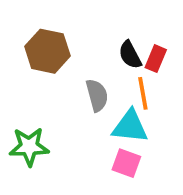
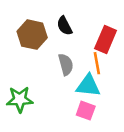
black semicircle: (130, 55) -> (64, 26), moved
red rectangle: (156, 59) -> (106, 40), size x1.5

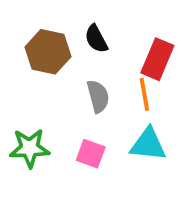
cyan triangle: (88, 86) -> (148, 144), moved
pink square: (86, 111) -> (91, 154), moved

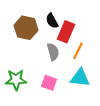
red rectangle: (157, 59) -> (66, 32), moved
orange line: (144, 94) -> (78, 51), turned 36

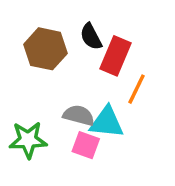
gray semicircle: (53, 52) -> (79, 115), moved, turned -60
cyan triangle: (80, 78) -> (107, 122), moved

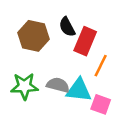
green star: (28, 140) -> (24, 86), moved
pink square: (86, 145) -> (101, 104), moved

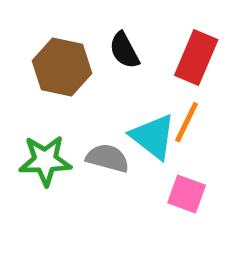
red rectangle: (85, 41) -> (196, 57), moved
cyan triangle: (79, 90) -> (153, 137), moved, turned 32

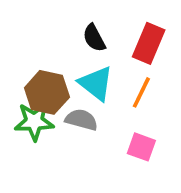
brown hexagon: (62, 67) -> (47, 92), moved
cyan triangle: (153, 137) -> (96, 83), moved

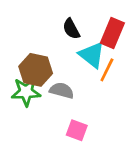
cyan triangle: (96, 83) -> (92, 55), moved
pink square: (141, 147) -> (77, 130), moved

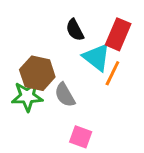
gray semicircle: (62, 91) -> (65, 95), turned -135

